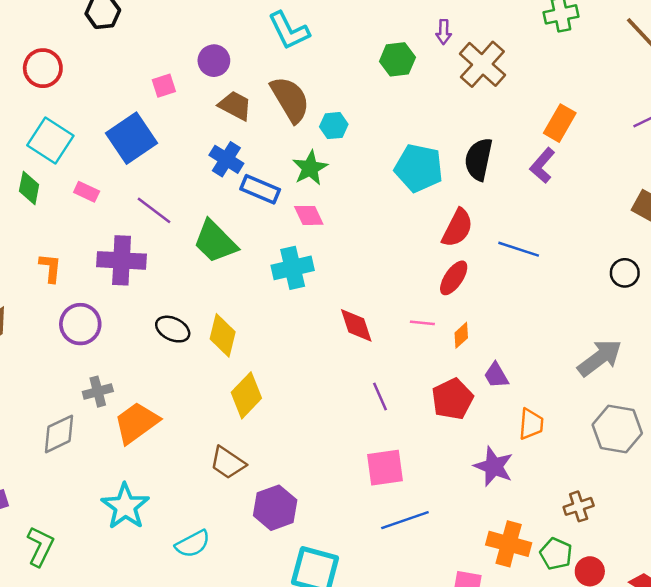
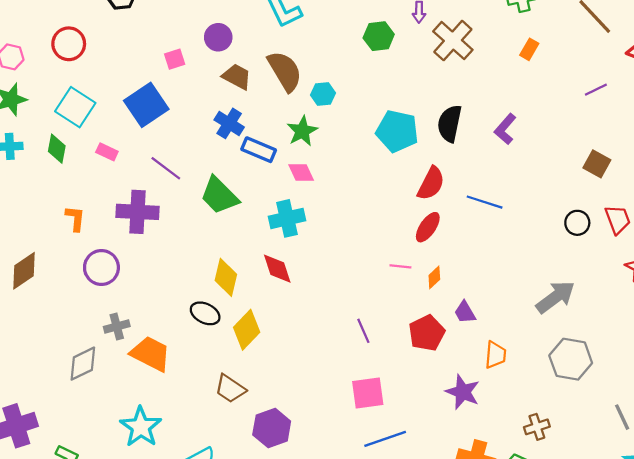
orange rectangle: (560, 123) -> (529, 49), moved, size x0.7
red diamond: (356, 325) -> (277, 269), moved
black ellipse: (173, 329) -> (205, 313), moved
orange trapezoid: (136, 423) -> (151, 354), turned 63

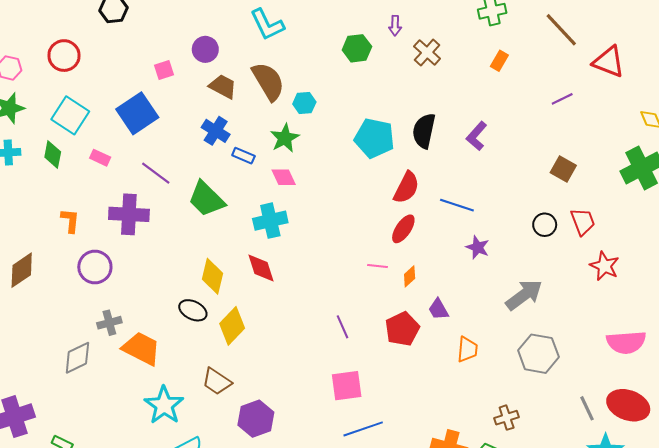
brown cross: (453, 41) -> (427, 52), size x0.7
blue rectangle: (259, 150) -> (243, 156), size x0.7
purple star: (463, 392) -> (478, 247), moved, size x0.7
cyan star: (141, 427) -> (164, 405), moved

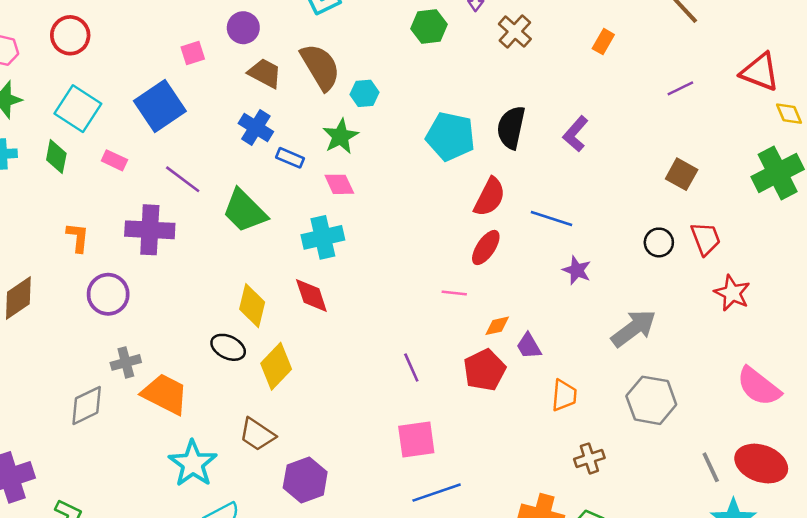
red triangle: (609, 62) -> (760, 72), moved
orange diamond: (410, 276) -> (497, 326), moved, turned 30
pink semicircle: (626, 342) -> (759, 386), turned 42
brown cross: (507, 418) -> (589, 458), moved

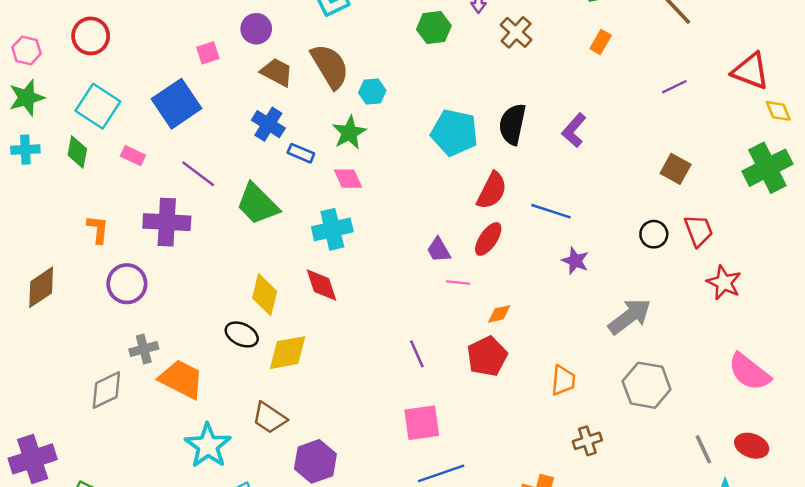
purple trapezoid: (529, 346) -> (439, 250), moved
yellow diamond: (276, 366) -> (288, 353), turned 36
red ellipse: (761, 464) -> (752, 446), size x0.7

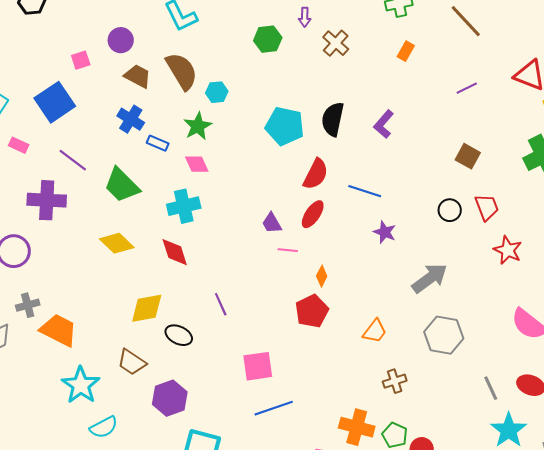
yellow diamond: (265, 295) -> (117, 243), moved, turned -60
orange diamond: (499, 314) -> (322, 276), turned -50
black ellipse: (242, 334) -> (179, 335), moved
purple line: (417, 354) -> (221, 304), moved
orange trapezoid: (563, 380) -> (375, 331), turned 32

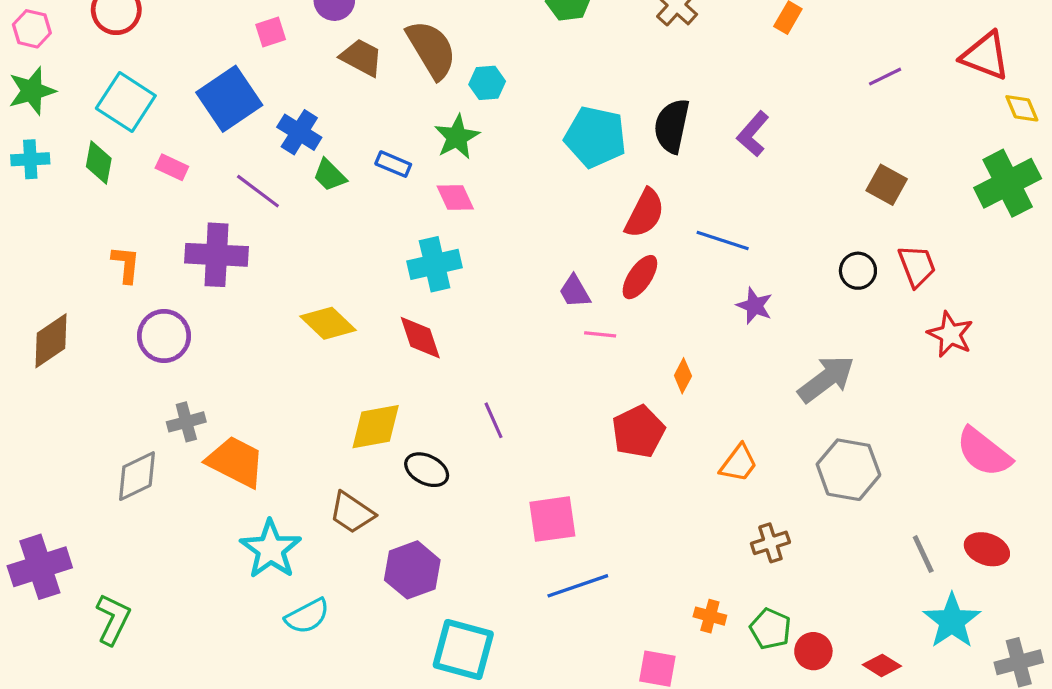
blue cross: (131, 119) -> (299, 132), moved
green trapezoid: (122, 185) -> (330, 175), moved, size x0.6
orange diamond: (322, 276) -> (683, 376), moved
orange cross: (357, 427) -> (710, 616), size x0.6

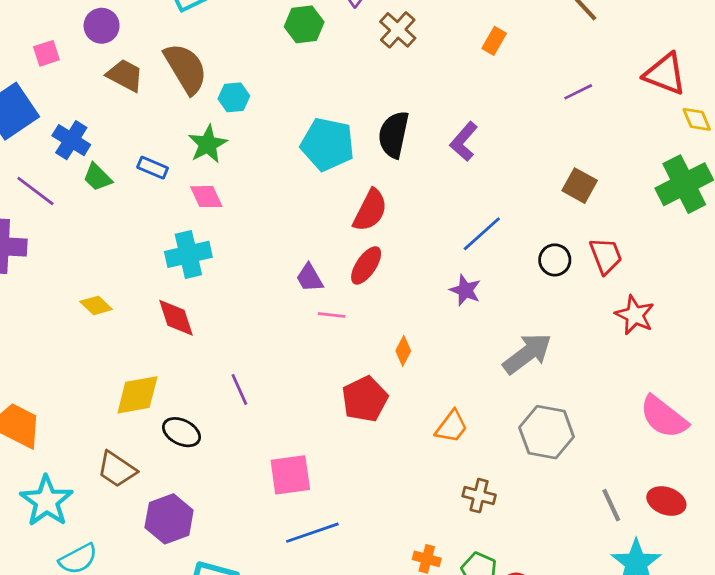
blue line: (723, 240) -> (482, 234), moved, turned -60
yellow diamond: (328, 323) -> (96, 305), size x0.7
brown cross: (770, 543) -> (479, 496), turned 32

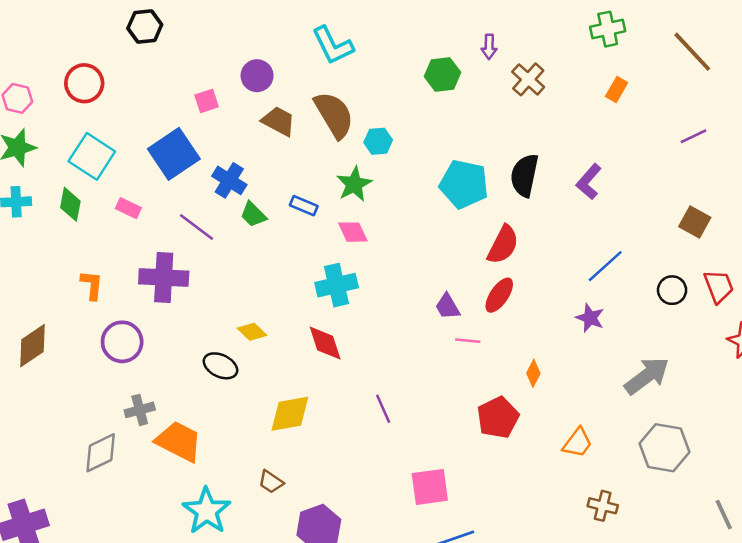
black ellipse: (181, 432) -> (220, 366), moved
brown trapezoid: (117, 469) -> (271, 482), size x0.7

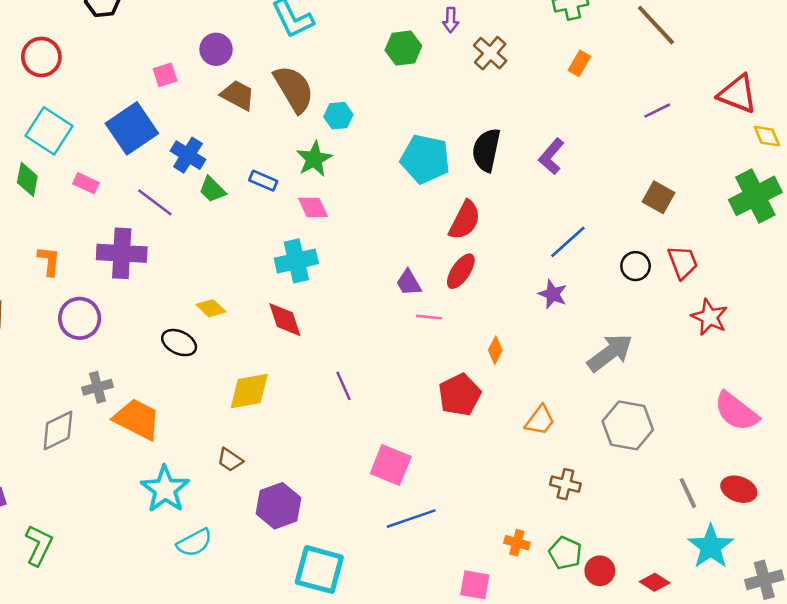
pink square: (430, 487) -> (391, 465), turned 30

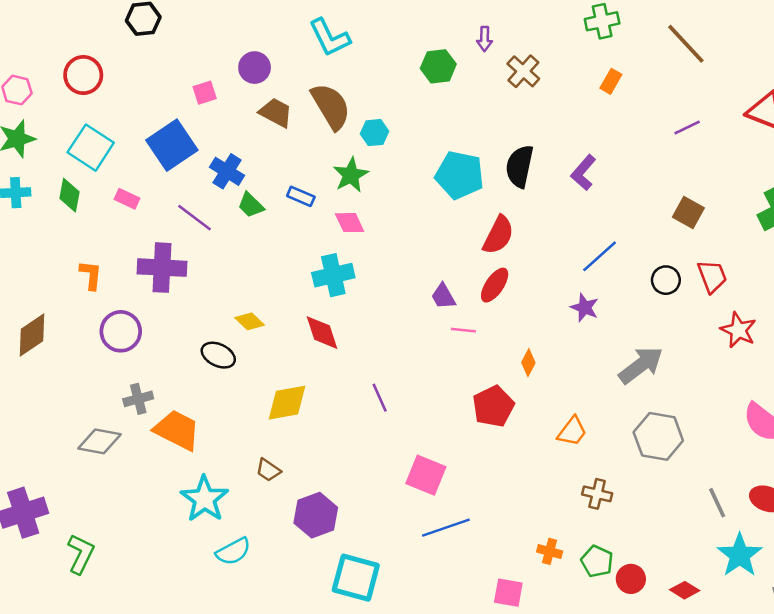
gray diamond: (58, 431) -> (99, 441), turned 36

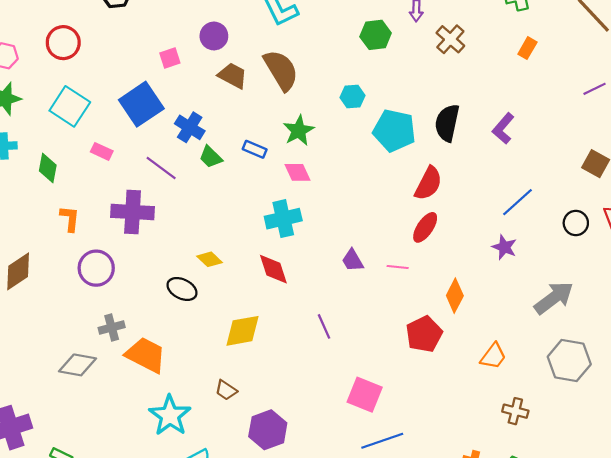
cyan hexagon: (375, 133) -> (353, 96), moved
green diamond: (69, 195) -> (48, 168), moved
purple trapezoid: (443, 296) -> (353, 260), moved
orange diamond: (528, 363) -> (455, 296), size x1.4

